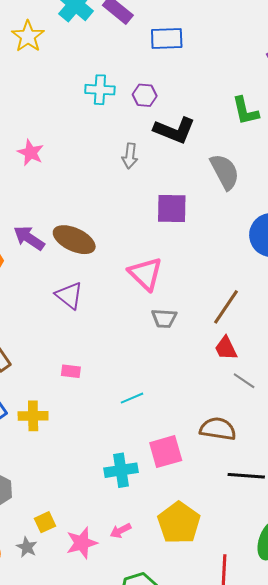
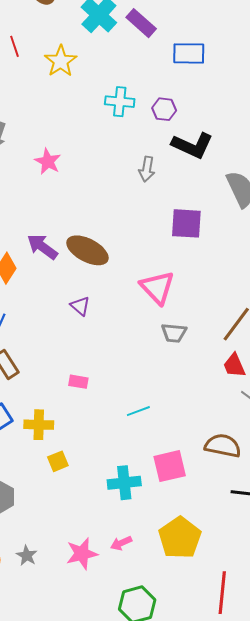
yellow star: (28, 36) -> (61, 61), moved
purple triangle: (69, 295) -> (80, 306), size x0.7
yellow square: (45, 522) -> (58, 461), moved

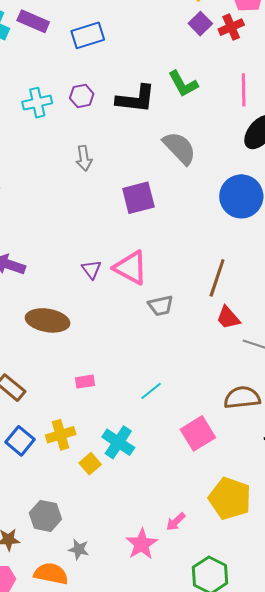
black L-shape: (192, 145) -> (136, 99), moved
brown ellipse: (87, 250) -> (48, 320), moved
purple triangle: (80, 306) -> (91, 269), moved, turned 30
cyan cross: (124, 483) -> (118, 442), moved, turned -32
gray star: (27, 555) -> (79, 549), moved

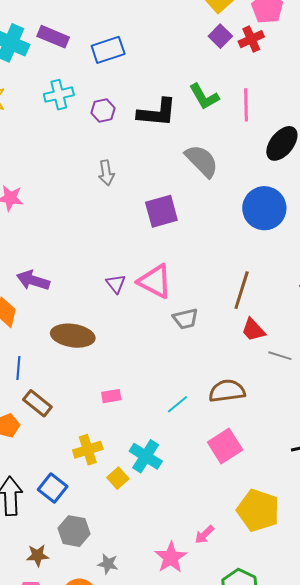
pink line: (244, 90) -> (246, 105), moved
cyan cross: (37, 103) -> (59, 95), moved
brown semicircle: (242, 398) -> (227, 391), moved
blue square: (20, 441) -> (53, 488), moved

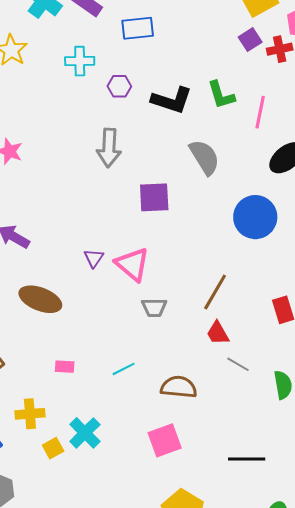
gray arrow: (106, 173) -> (109, 148), size x1.5
cyan line: (178, 404) -> (124, 369), moved

